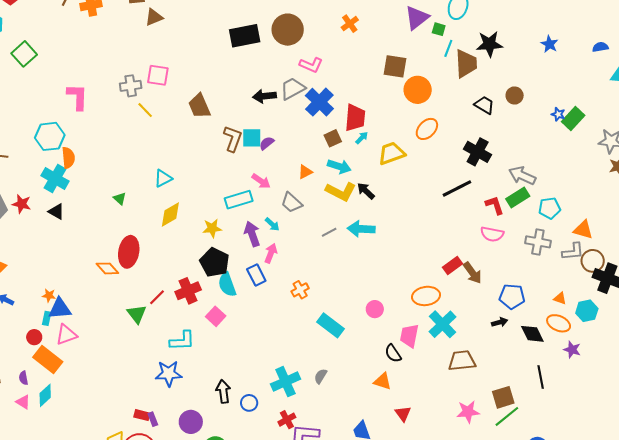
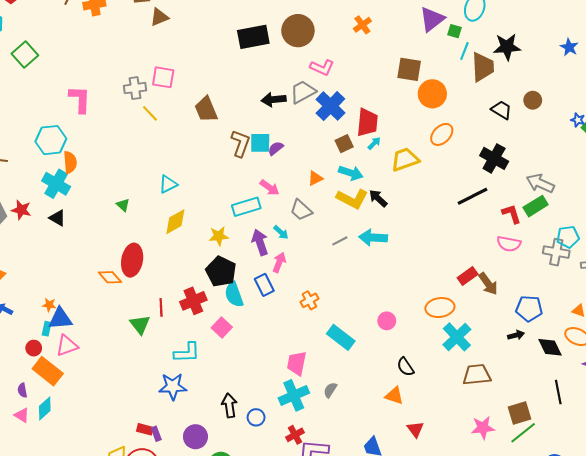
cyan pentagon: (550, 208) -> (568, 237), moved
red line: (157, 297) -> (161, 307), turned -48
pink trapezoid: (409, 336) -> (297, 363), moved

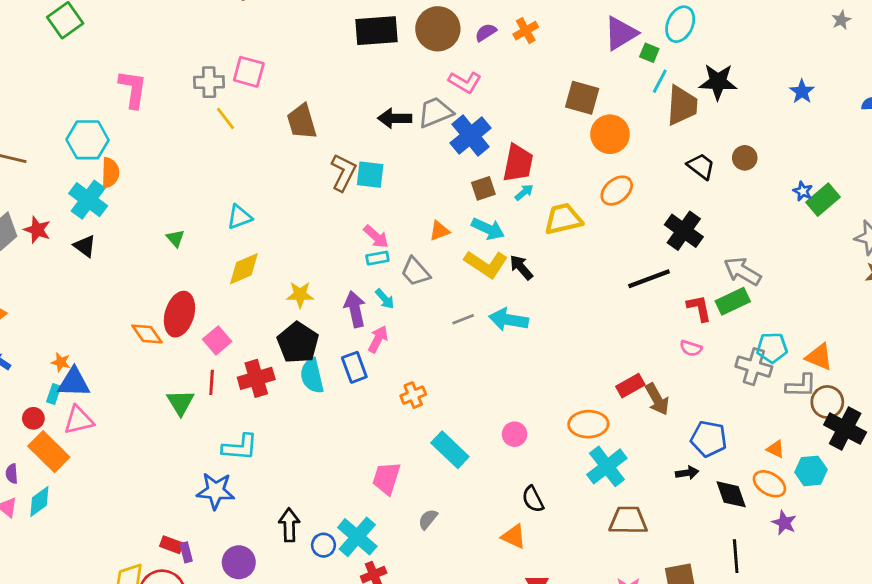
purple semicircle: (276, 148) -> (486, 32), moved
cyan rectangle: (246, 207) -> (377, 258), moved, size x0.6
pink semicircle: (509, 244) -> (691, 348), size x0.7
pink square: (222, 327) -> (217, 340), moved
cyan cross: (294, 395) -> (357, 537), moved, turned -32

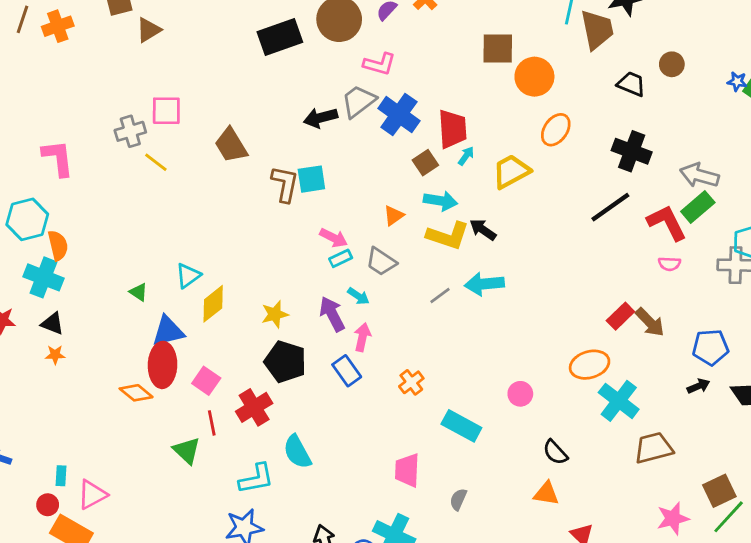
cyan triangle: (239, 217) -> (188, 276), moved
red L-shape: (699, 308) -> (667, 223), size x1.4
orange star: (61, 362) -> (55, 355), moved
cyan semicircle: (312, 376) -> (297, 452), moved
blue triangle: (74, 382) -> (168, 331), moved

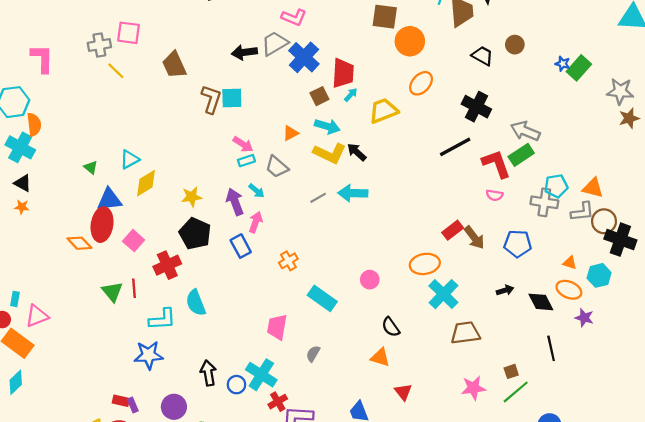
blue pentagon: (711, 347) -> (518, 244), moved
red line: (212, 423) -> (134, 288), moved
brown square: (719, 491) -> (511, 371), size x0.6

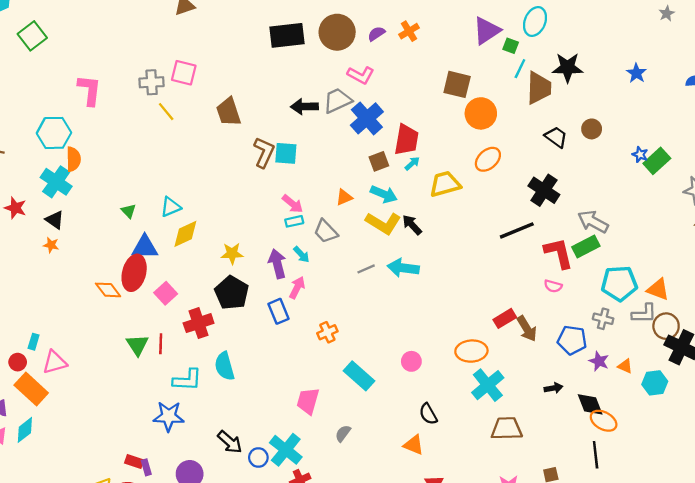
cyan pentagon: (556, 186) -> (619, 283), size x1.4
gray cross: (544, 202) -> (603, 319), moved, size x0.7
orange ellipse: (569, 290) -> (604, 421), moved
purple star: (584, 318) -> (599, 361), moved
black arrow: (208, 373) -> (230, 442), turned 135

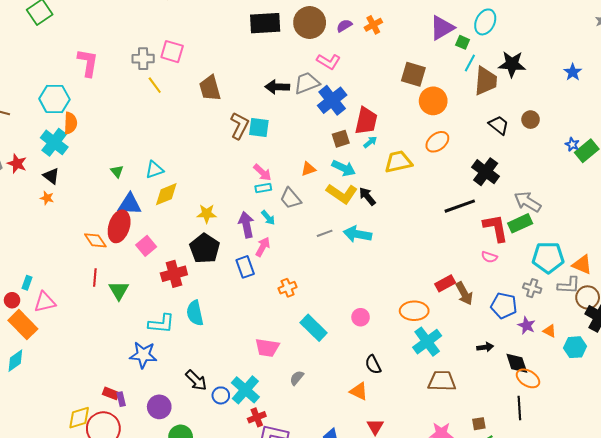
red line: (161, 344) -> (95, 277), moved
pink trapezoid: (308, 401) -> (267, 348), turned -100

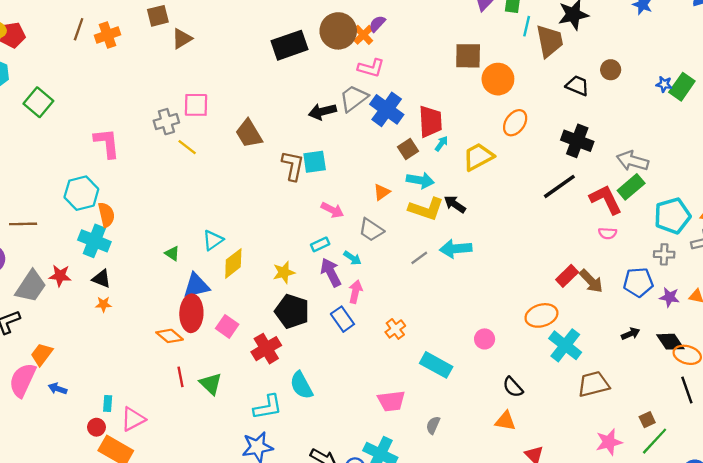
orange cross: (373, 25) -> (363, 35), moved
cyan rectangle: (263, 188) -> (320, 244), moved

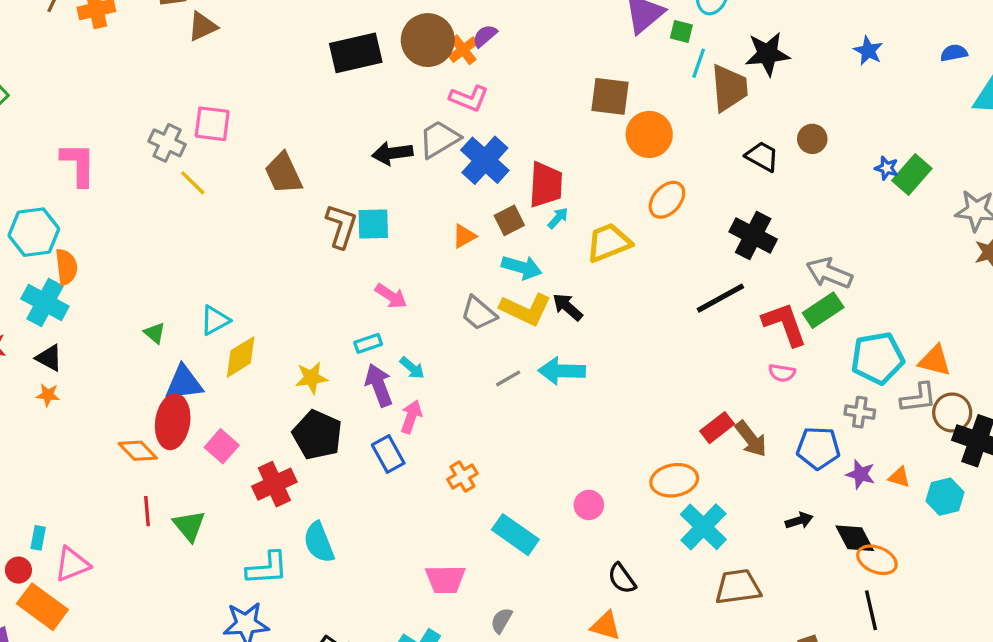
gray cross: (166, 122) -> (167, 143), turned 35
orange triangle: (382, 192) -> (464, 236), moved
gray trapezoid: (371, 230) -> (479, 313), moved

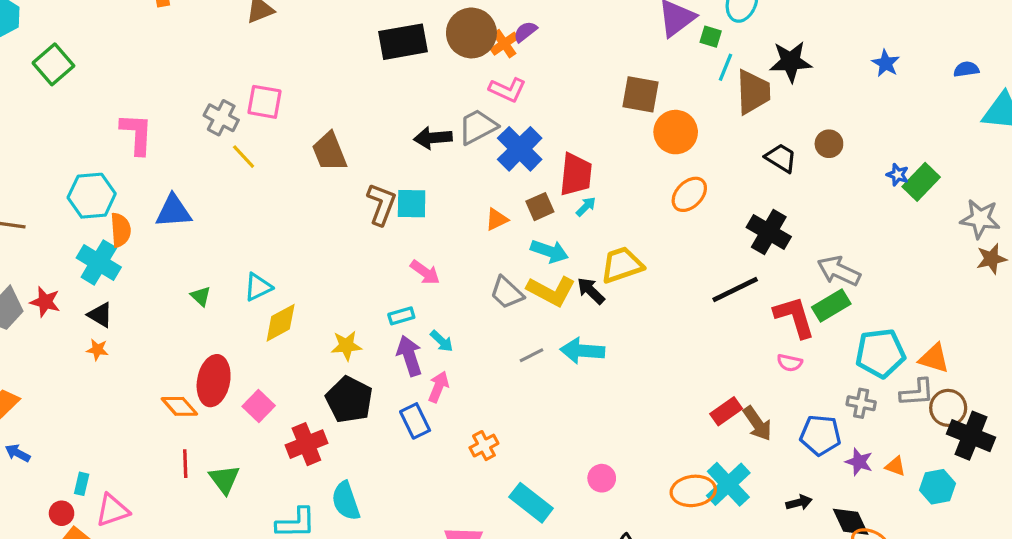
yellow trapezoid: (609, 243) -> (622, 265), moved
blue triangle: (184, 383) -> (174, 211), moved
orange ellipse: (674, 480) -> (693, 491), moved
cyan cross: (703, 527) -> (728, 484), moved

